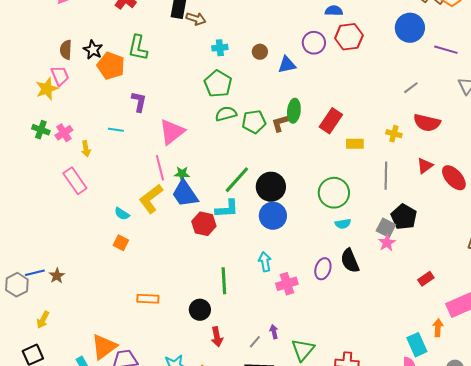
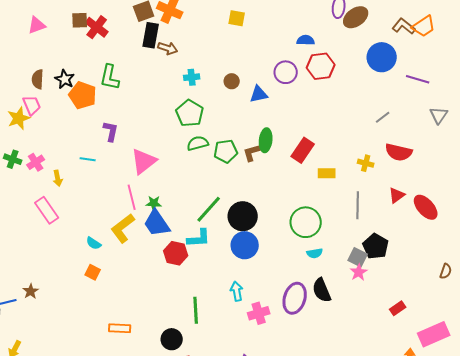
purple ellipse: (323, 269) -> (295, 298), size x1.4
brown star: (57, 276) -> (31, 291), moved

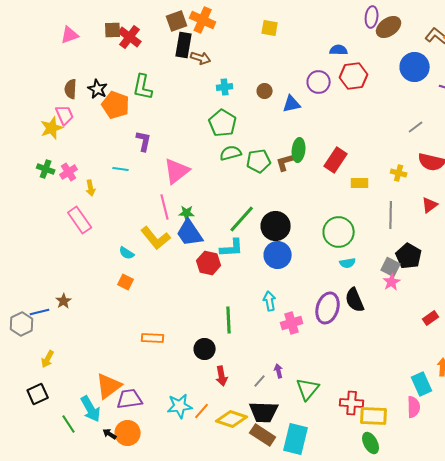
yellow L-shape: (123, 228) -> (156, 238), turned -92

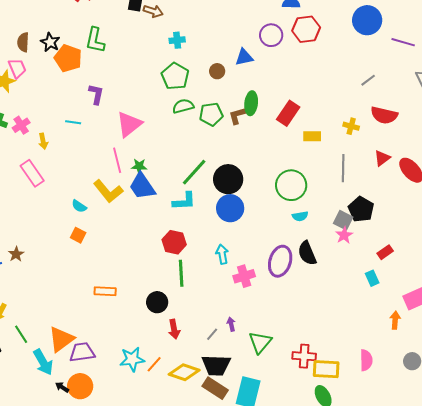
brown circle: (265, 91) -> (217, 71), moved
red hexagon: (209, 263) -> (174, 242), moved
red rectangle: (431, 318) -> (385, 252), moved
cyan rectangle: (422, 384) -> (372, 278), moved, size x0.7
green line: (69, 424) -> (21, 334), moved

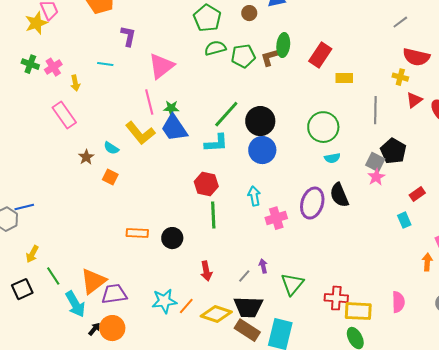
yellow cross: (351, 126) -> (400, 77), moved
brown star: (16, 254) -> (86, 157), moved
black circle: (157, 302) -> (172, 238), moved
black arrow: (62, 387) -> (94, 329), turned 96

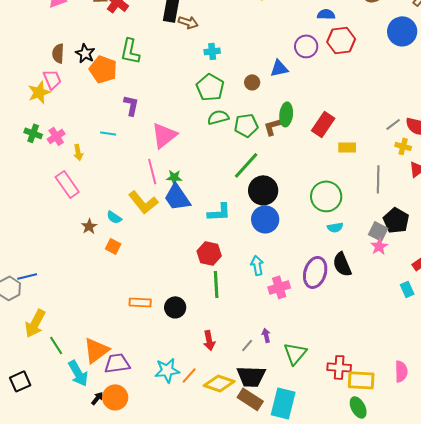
gray line: (400, 22) -> (393, 124), moved
green line: (226, 114) -> (246, 165), moved
yellow arrow: (32, 254) -> (35, 323), size x1.6
black square: (22, 289) -> (20, 381), moved

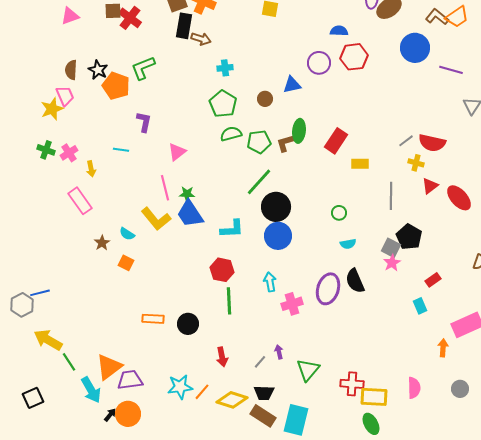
green L-shape: (130, 51) -> (143, 68), turned 56
pink triangle: (164, 135) -> (177, 152), size x0.7
green circle: (326, 196) -> (339, 213), size x0.5
yellow arrow: (35, 323) -> (48, 340), turned 92
black trapezoid: (251, 376) -> (264, 393), size x0.7

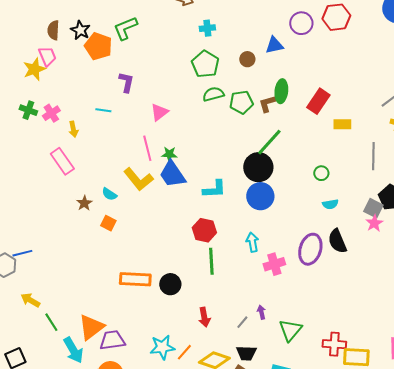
green line: (259, 182) -> (269, 142), moved
orange rectangle: (153, 319) -> (135, 279), size x1.4
yellow arrow: (48, 340) -> (30, 300), size x0.7

